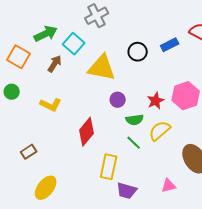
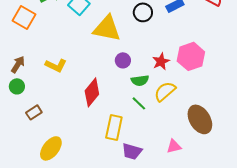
brown arrow: (55, 64) -> (18, 64), moved
green circle: (12, 92) -> (17, 86), moved

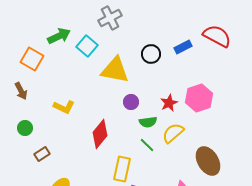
brown arrow: (18, 64) -> (21, 91), moved, turned 120

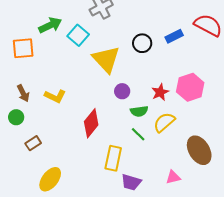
orange square: (32, 59) -> (23, 48), turned -35
yellow triangle: (115, 70) -> (106, 59), turned 36
brown arrow: (21, 91) -> (23, 93), moved

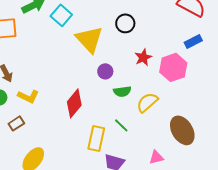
blue rectangle: (174, 36) -> (193, 41), moved
red star: (160, 92) -> (143, 57), moved
yellow L-shape: (55, 96) -> (28, 96), moved
green line: (138, 134) -> (121, 125), moved

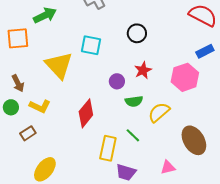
cyan square: (61, 15) -> (91, 45), moved, turned -30
yellow triangle: (89, 39) -> (59, 65), moved
red star: (143, 57) -> (143, 70), moved

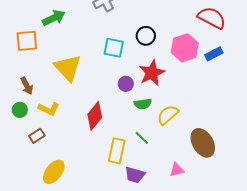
cyan square: (91, 45) -> (114, 48), moved
red star: (143, 70) -> (152, 73), size x1.5
pink hexagon: (185, 77) -> (185, 48), moved

